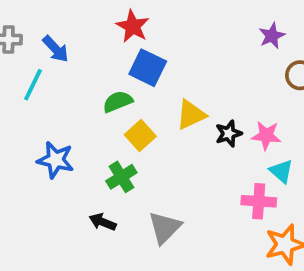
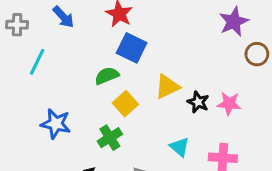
purple star: (272, 36) -> (234, 22), size x1.4
blue arrow: (56, 49) -> (63, 17), moved
black star: (229, 134) -> (198, 102), turned -30
cyan triangle: (281, 171) -> (180, 147), moved

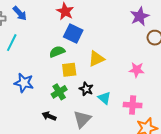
blue arrow: (63, 17) -> (20, 13), moved
black star: (198, 102) -> (86, 89), moved
yellow square: (125, 104) -> (69, 70), turned 35

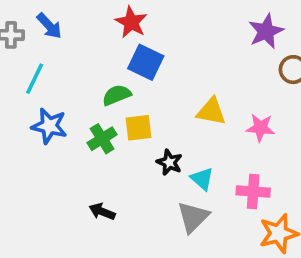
yellow triangle: (96, 59) -> (211, 111), moved, turned 36
blue star: (24, 83) -> (49, 126), moved
green cross: (59, 92) -> (102, 139), moved
gray triangle: (82, 119) -> (193, 217), moved

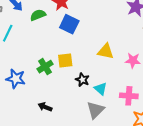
green semicircle: (117, 95) -> (38, 15), moved
blue star: (49, 126) -> (16, 79), moved

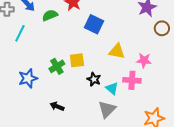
blue square: (69, 24) -> (94, 24), moved
blue star: (16, 79) -> (28, 78), turned -30
pink cross: (129, 96) -> (132, 80), moved

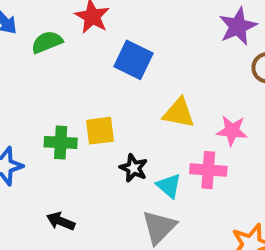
green cross: (57, 66) -> (61, 142), turned 35

